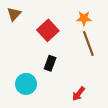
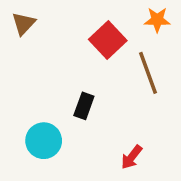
orange star: (84, 18) -> (157, 20), moved
red square: (48, 30) -> (108, 40), moved

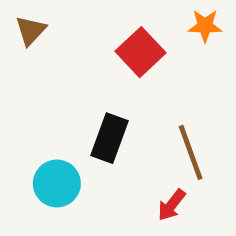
brown line: (148, 73) -> (191, 152), moved
black rectangle: (84, 106) -> (109, 138), size x1.4

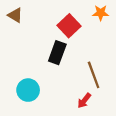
brown triangle: (31, 31) -> (15, 15), turned -42
black rectangle: (109, 138) -> (57, 53), moved

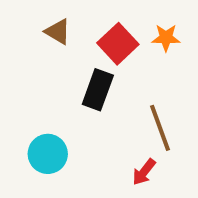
orange star: (101, 13) -> (166, 38), moved
brown triangle: (15, 15) -> (58, 32), moved

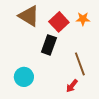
brown triangle: (58, 32) -> (29, 16), size x1.6

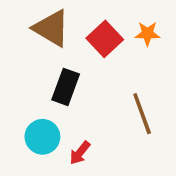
black rectangle: (49, 45) -> (66, 87), moved
red arrow: (72, 86) -> (80, 153), moved

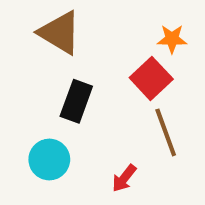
red square: (105, 39) -> (151, 78), moved
red arrow: (80, 153) -> (124, 178), moved

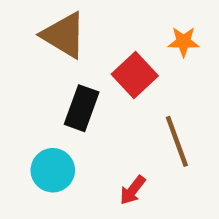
red square: (151, 78) -> (135, 75), moved

